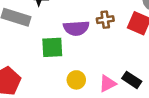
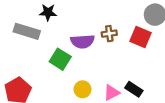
green square: (52, 47) -> (60, 59), turned 35

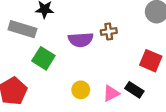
red square: (140, 37) -> (151, 61), moved
green square: (60, 59) -> (43, 58), moved

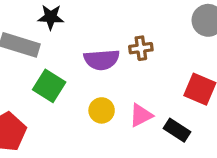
yellow circle: (81, 90) -> (102, 110), moved
pink triangle: (111, 93) -> (141, 115), moved

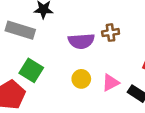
green square: (49, 86) -> (31, 70), moved

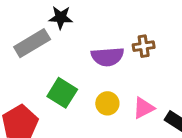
gray rectangle: (20, 30) -> (32, 43), turned -48
green square: (31, 70) -> (62, 93), moved

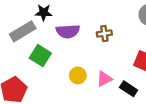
purple semicircle: (107, 57) -> (68, 31), moved
green square: (62, 93) -> (40, 56), moved

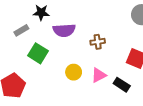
gray rectangle: (23, 31) -> (21, 30), size x0.6
brown cross: (104, 34) -> (98, 42), moved

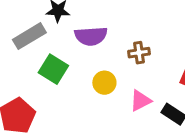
gray rectangle: (21, 30) -> (29, 36), size x1.5
yellow circle: (74, 72) -> (104, 83), moved

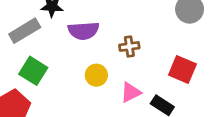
green square: (53, 69) -> (33, 71), moved

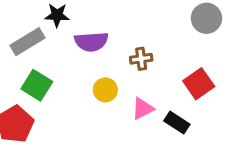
red square: (182, 69) -> (199, 84), turned 32

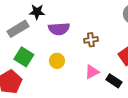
yellow circle: (105, 90) -> (57, 61), moved

